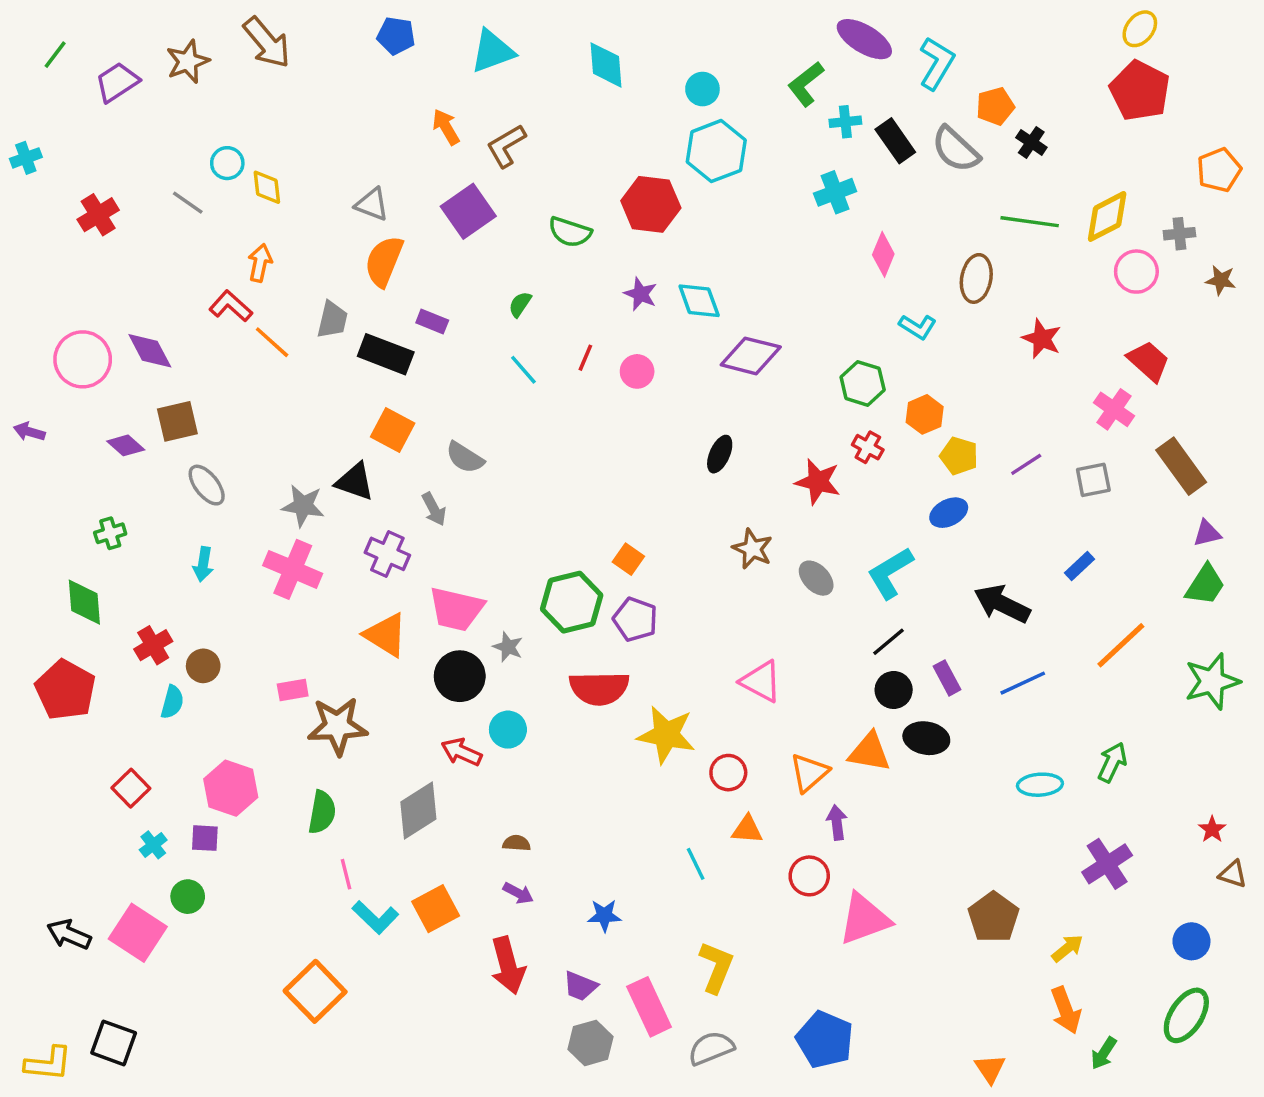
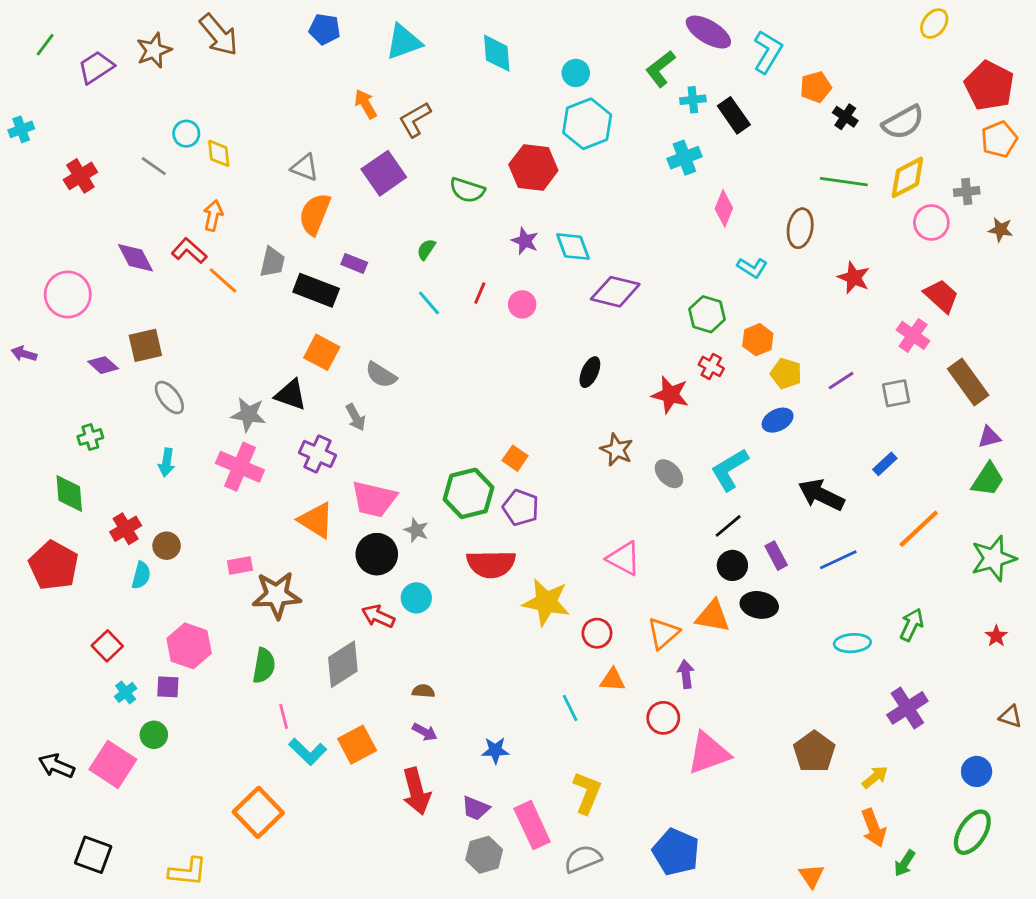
red pentagon: (1140, 91) -> (989, 86), moved
gray semicircle: (956, 149) -> (903, 122), moved, turned -72
purple diamond: (150, 351) -> (135, 258), moved
red star: (1212, 829) -> (996, 636), moved
yellow L-shape: (48, 1064) -> (188, 872), moved

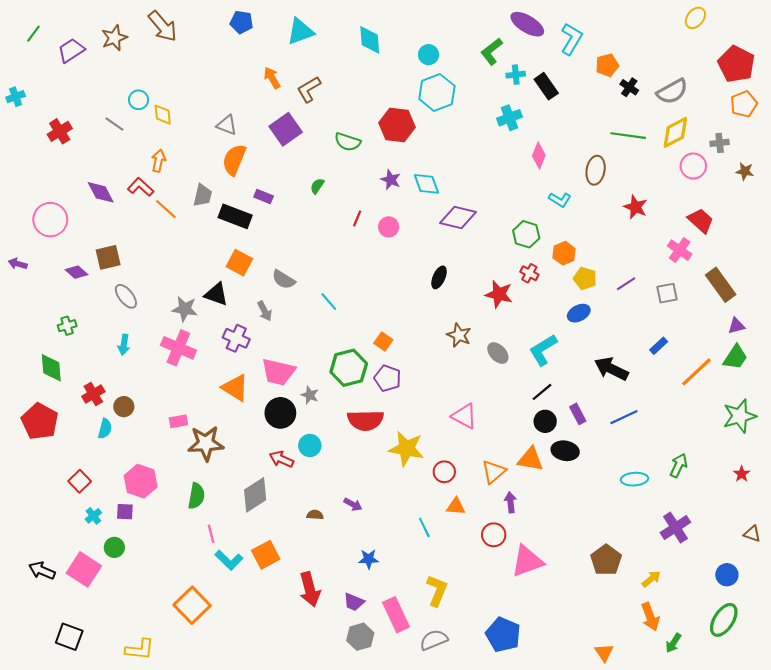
cyan line: (429, 303) -> (329, 302), moved
orange line: (919, 529) -> (696, 372), moved
purple arrow: (425, 732) -> (353, 504), moved

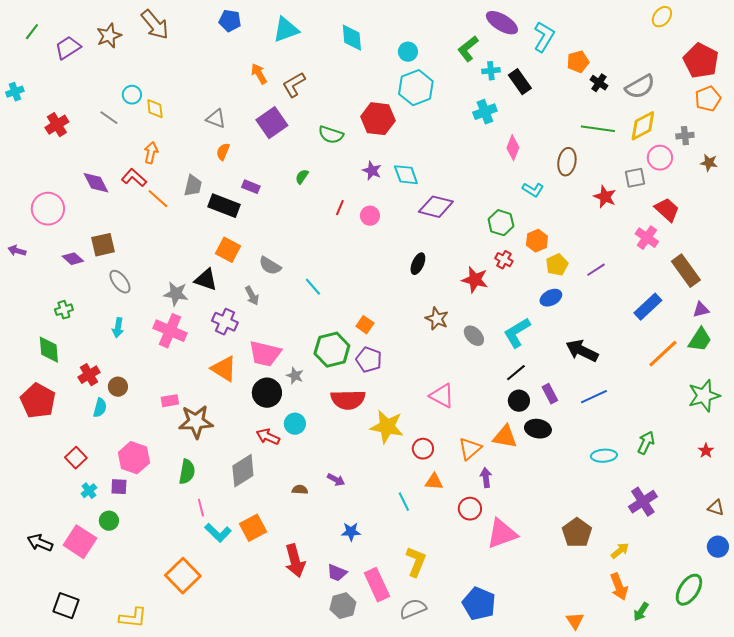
orange semicircle: (234, 160) -> (223, 152), size x0.6
yellow pentagon: (585, 278) -> (557, 265), turned 30
gray square: (667, 293) -> (635, 178), moved
blue rectangle: (659, 346) -> (648, 307), moved, size x1.6
blue circle: (727, 575) -> (718, 547), moved

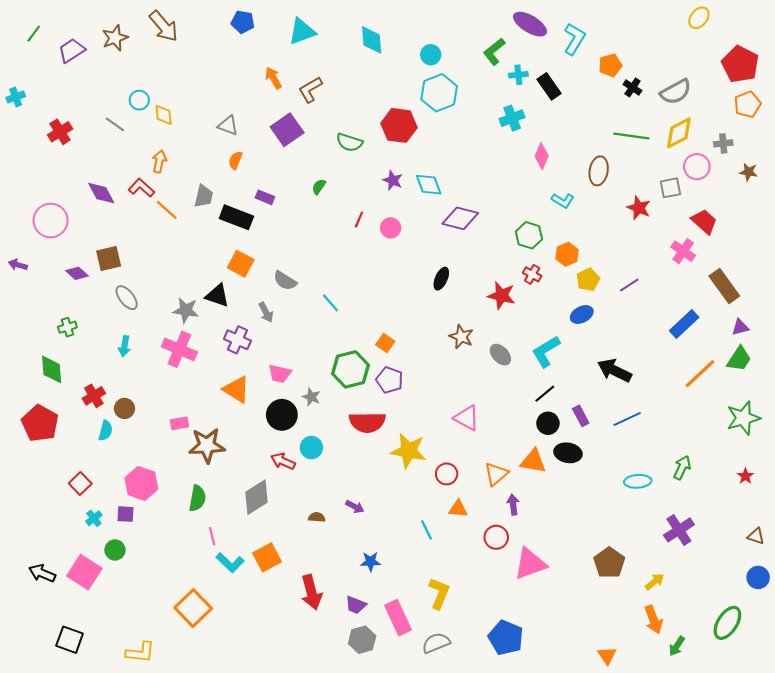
pink trapezoid: (265, 354) -> (280, 374), size x0.7

